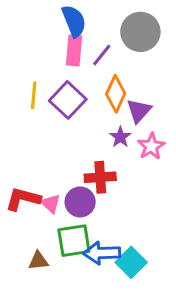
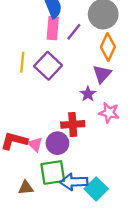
orange diamond: (116, 94) -> (108, 47), moved
pink star: (151, 146) -> (109, 113), moved, turned -30

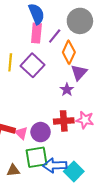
orange diamond: (108, 47) -> (69, 52), moved
pink star: (109, 113) -> (85, 120), moved
red cross: (73, 124) -> (64, 121), moved

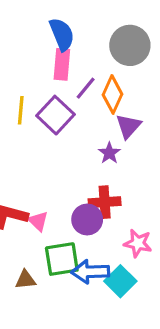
purple line: (55, 36) -> (86, 88), moved
pink star: (85, 120) -> (138, 243), moved
purple circle: (41, 132) -> (87, 219), moved

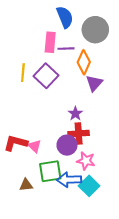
blue semicircle: (62, 34) -> (65, 17), moved
purple line: (86, 88) -> (66, 49), moved, turned 49
purple star: (109, 153) -> (75, 114), moved
pink star: (138, 243) -> (86, 161), moved

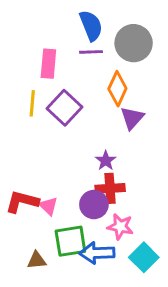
pink rectangle: (50, 42) -> (48, 64), moved
purple line: (66, 49) -> (91, 52), moved
cyan square: (89, 186) -> (144, 257), moved

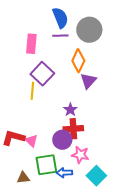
yellow line: (32, 103) -> (32, 91), moved
blue arrow: (97, 253) -> (64, 173), size x0.7

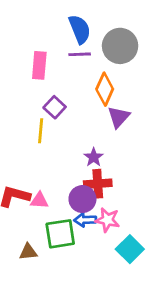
purple square: (42, 74) -> (55, 107), size x0.7
pink triangle: (31, 141) -> (39, 200), turned -40
blue arrow: (64, 173) -> (85, 220), moved

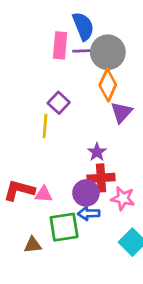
gray circle: (120, 46) -> (108, 52), moved
pink rectangle: (39, 65) -> (60, 45), moved
pink star: (108, 220) -> (123, 198), moved

